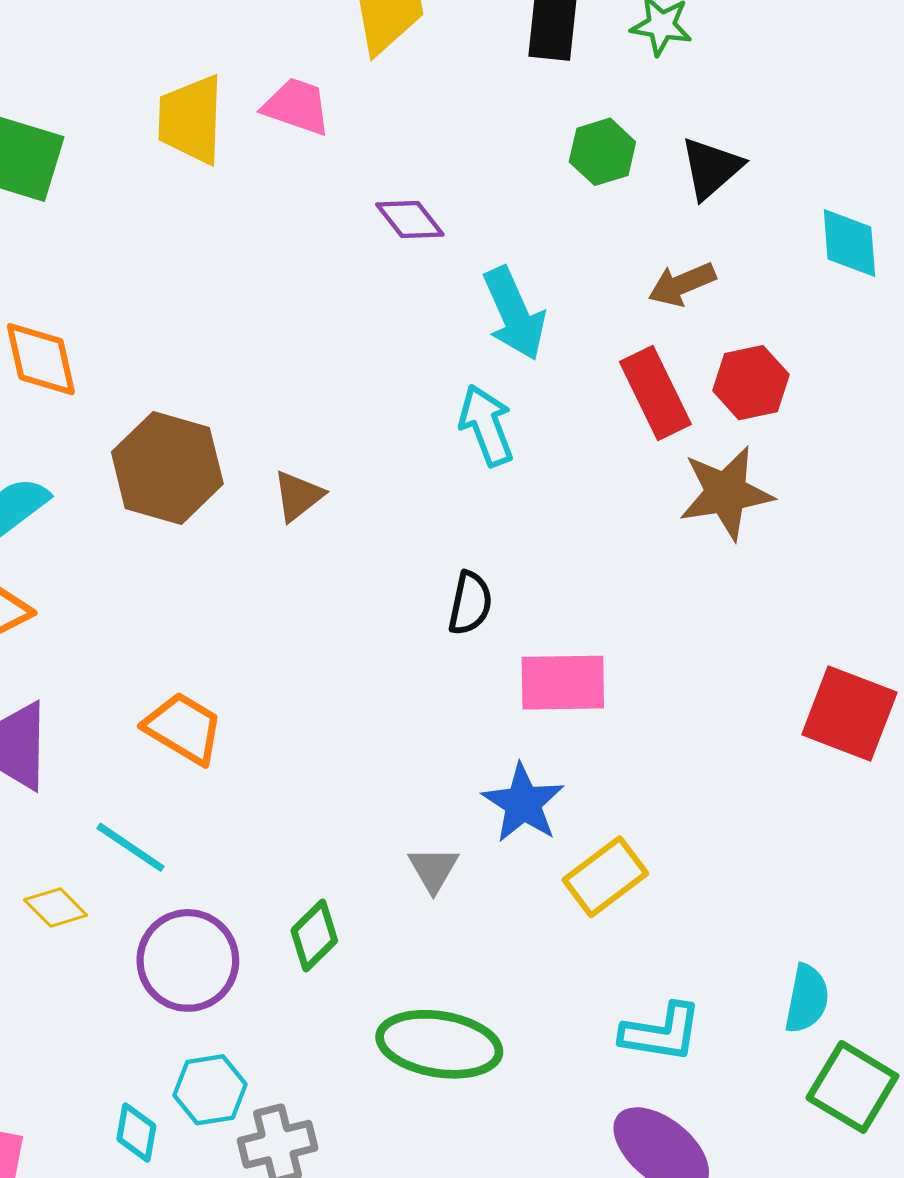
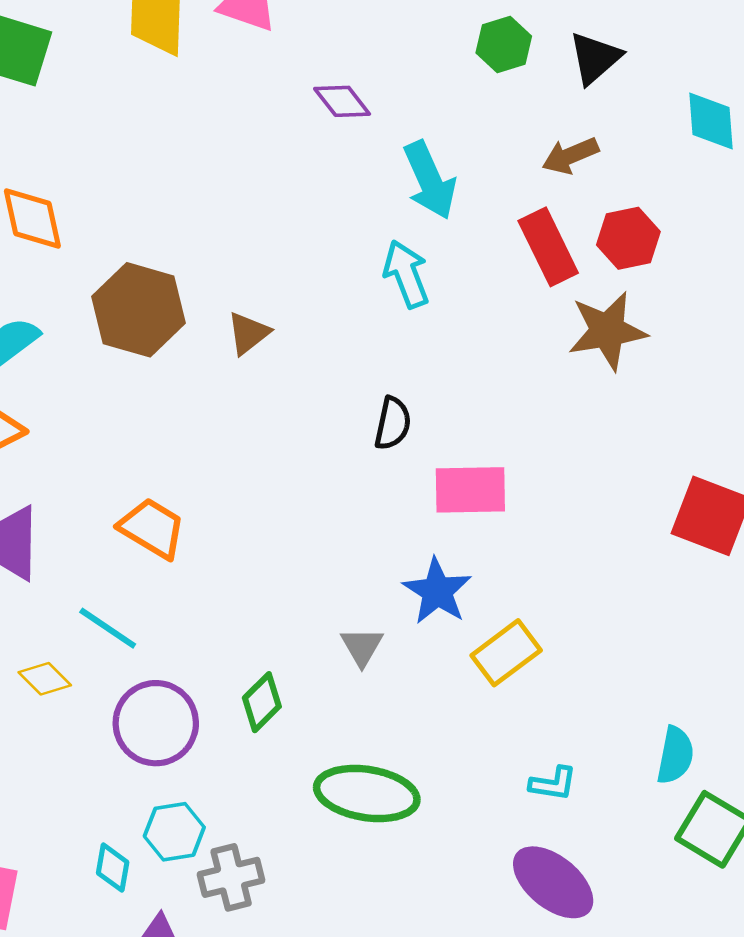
cyan L-shape: (661, 1033) -> (553, 784), size x0.7

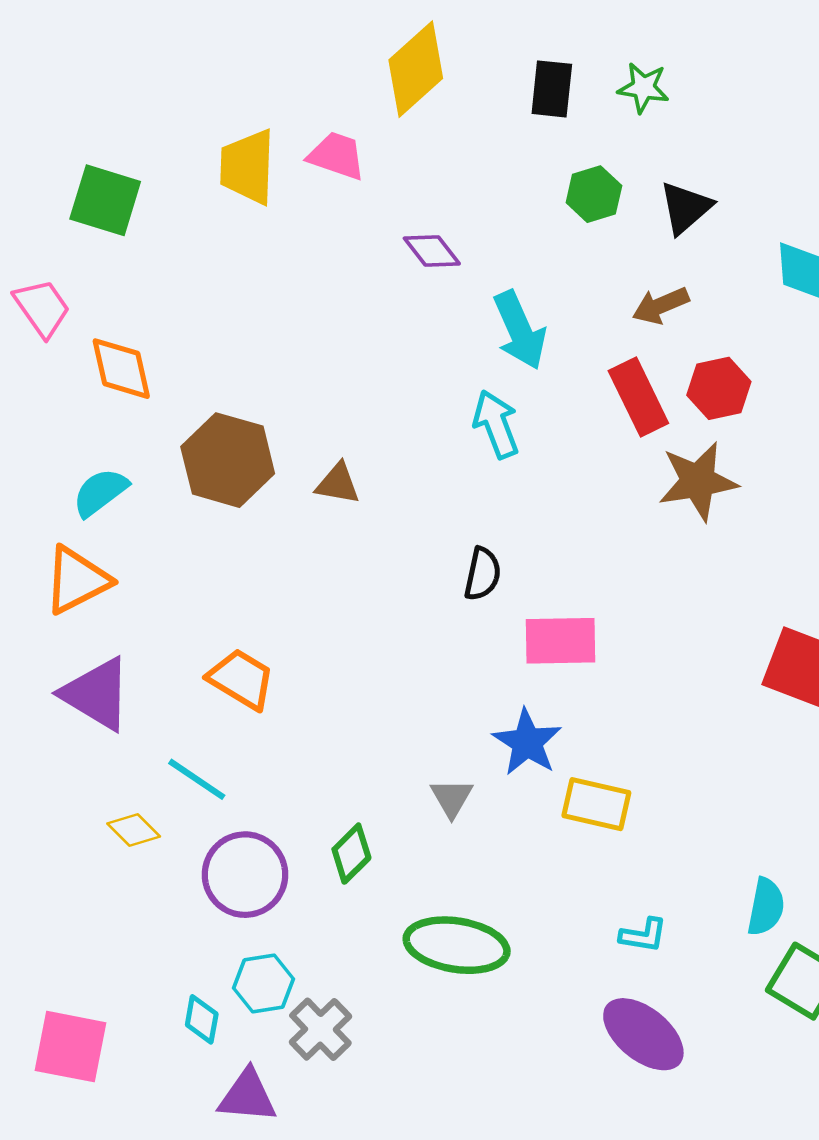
brown triangle: (248, 333) -> (338, 484), turned 48
yellow rectangle: (506, 653) -> (596, 804), turned 50
gray cross: (231, 877) -> (320, 1029), turned -30

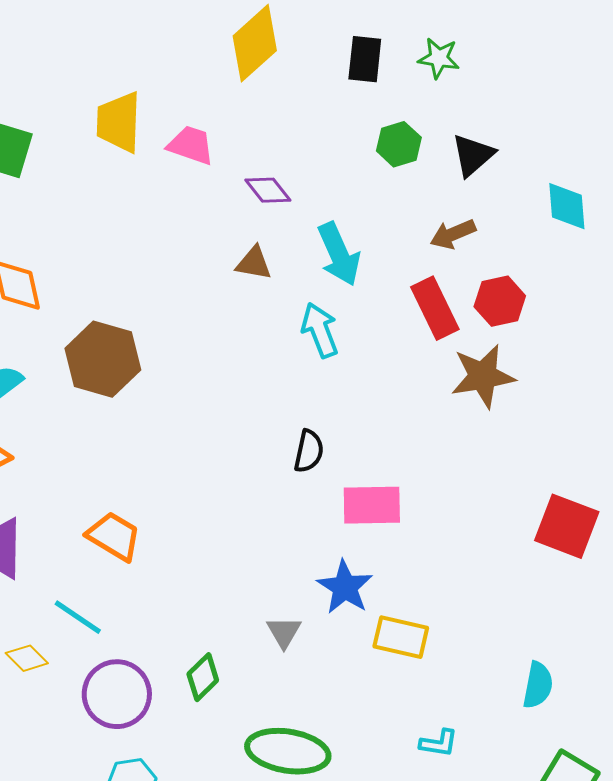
pink trapezoid: (337, 156) -> (191, 145), moved
brown triangle: (338, 484) -> (254, 263), moved
cyan semicircle: (766, 907) -> (538, 685), moved

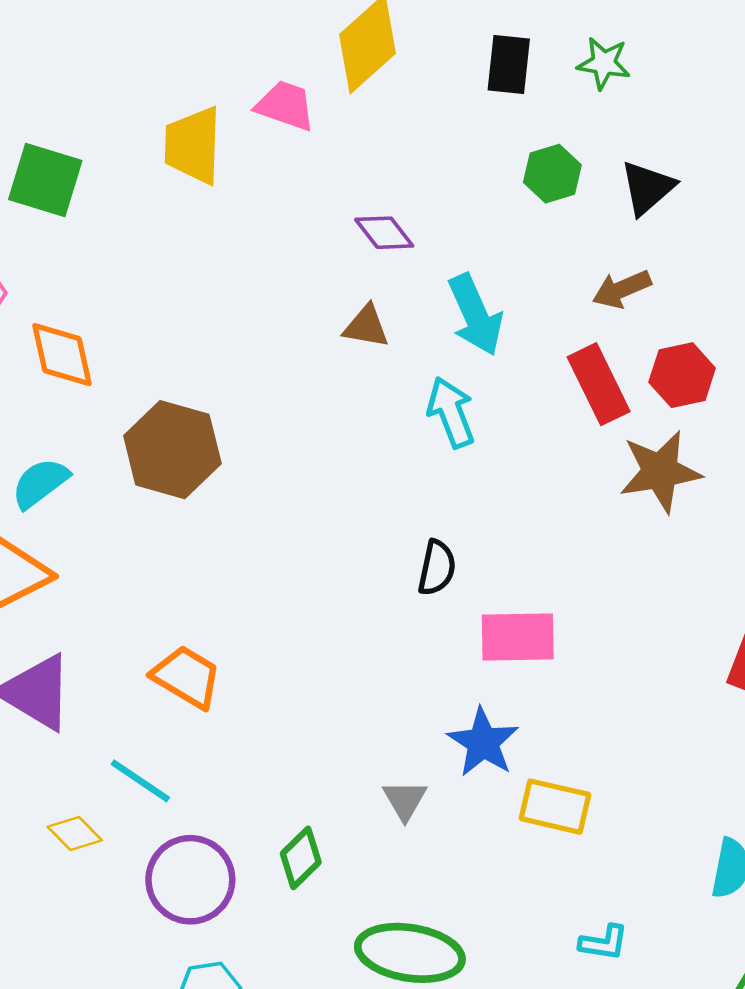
pink trapezoid: (191, 145) -> (285, 106), moved

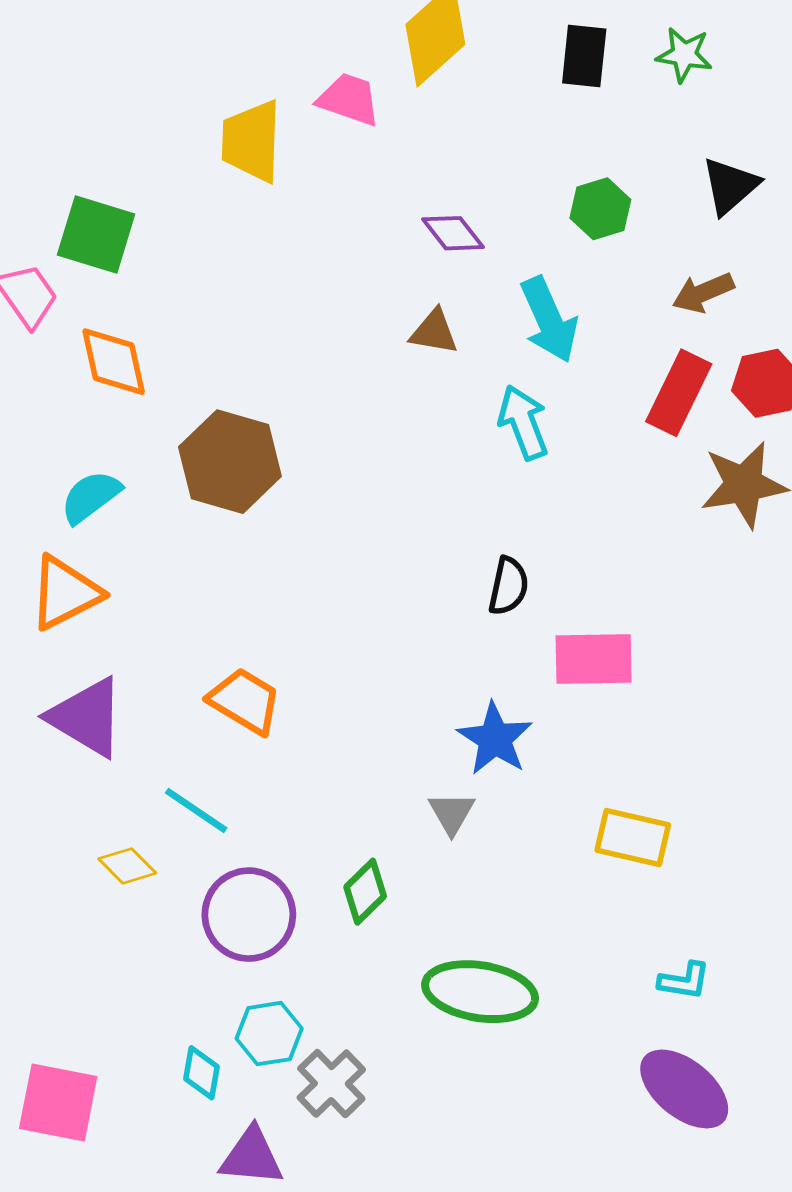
green hexagon: (552, 174) -> (600, 209), moved
green square: (45, 180) -> (96, 235), moved
red rectangle: (599, 384) -> (679, 393), turned 52
blue star: (483, 742) -> (495, 739), moved
gray triangle: (405, 800) -> (452, 813), moved

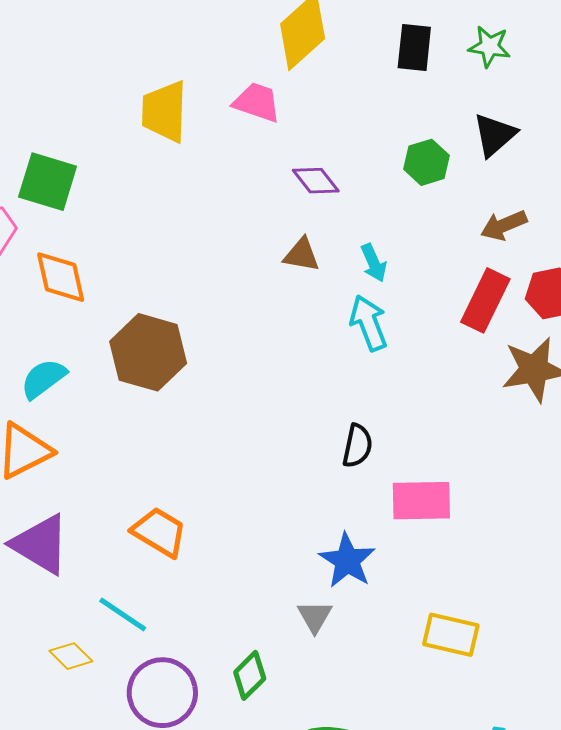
pink trapezoid: (349, 99) -> (257, 102), moved
black triangle: (730, 186) -> (495, 135), moved
cyan arrow: (549, 320) -> (374, 263), moved, size x0.6

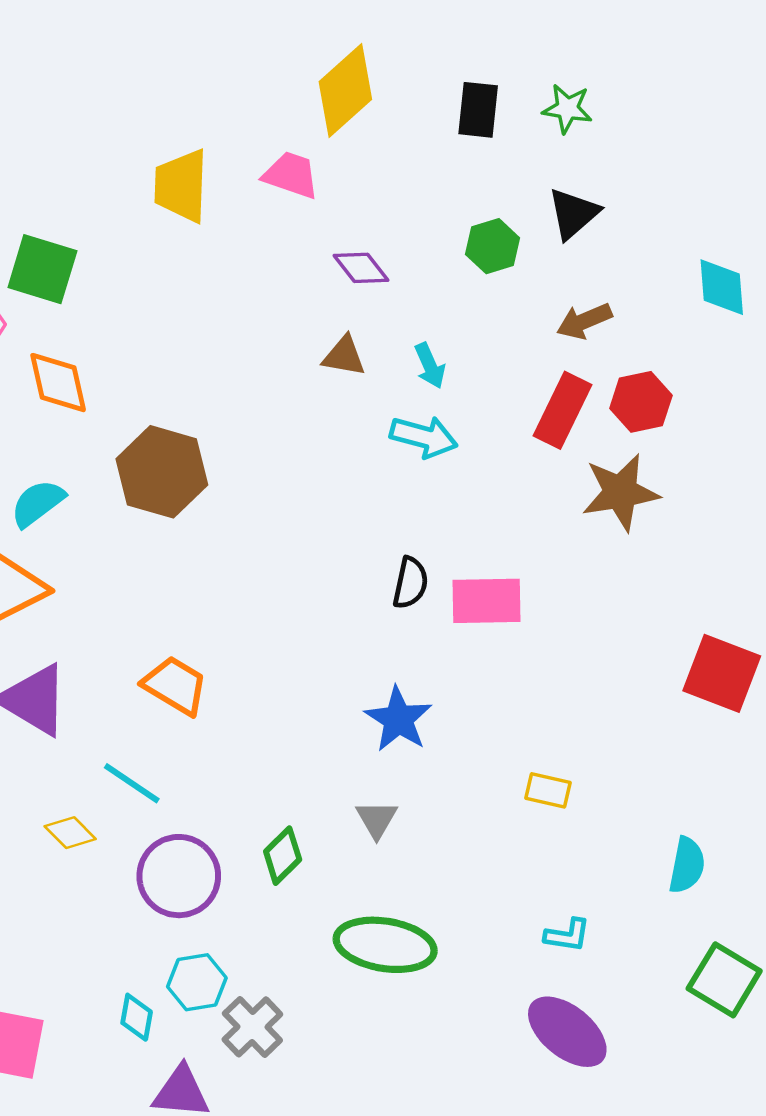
cyan arrow: (369, 323) -> (424, 437), turned 126
pink rectangle: (421, 501) -> (486, 601), moved
gray triangle: (315, 616) -> (377, 819), moved
yellow rectangle: (451, 635) -> (548, 790), moved, size x0.7

